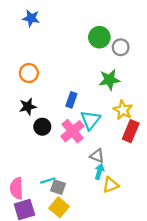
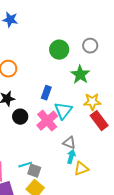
green circle: (99, 37) -> (59, 50), moved
green star: (109, 80) -> (80, 75), turned -30
yellow star: (123, 110) -> (92, 102), turned -30
red rectangle: (131, 131) -> (99, 121), turned -60

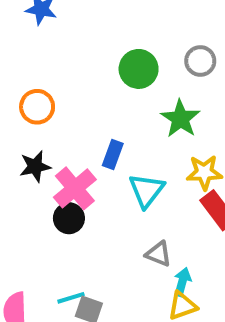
black circle: (20, 117) -> (69, 218), moved
pink cross: (47, 121) -> (75, 188), moved
cyan arrow: (71, 157) -> (182, 282), moved

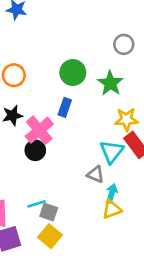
green circle: (139, 69) -> (73, 73), moved
cyan triangle: (147, 190) -> (112, 152), moved

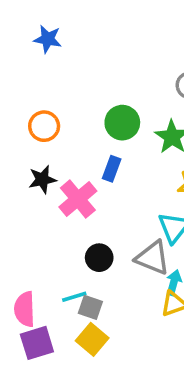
black circle: (35, 150) -> (99, 258), moved
gray triangle: (96, 174) -> (152, 258), size x1.5

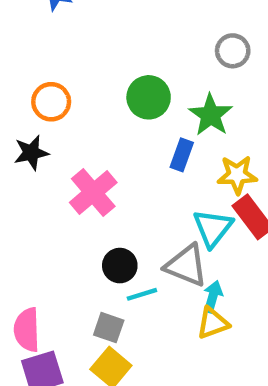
blue rectangle: (112, 169) -> (182, 155), moved
black star: (42, 179) -> (31, 153), moved
cyan line: (74, 297) -> (142, 294), moved

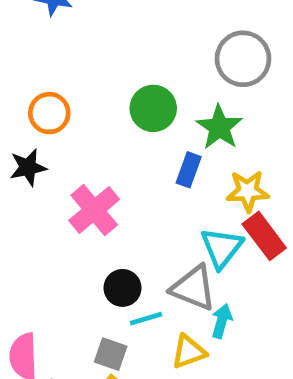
gray circle: (233, 51) -> (243, 59), size x1.5
yellow triangle: (213, 323) -> (189, 352), moved

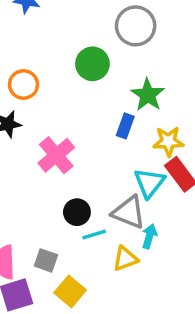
gray circle: (243, 59) -> (136, 26), moved
green circle: (153, 108) -> (92, 64), moved
gray square: (111, 354) -> (46, 260), moved

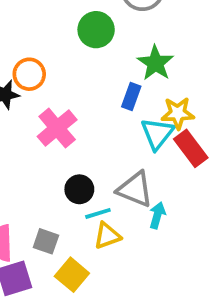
orange circle: (23, 85) -> (29, 74), moved
cyan triangle: (149, 183) -> (157, 134), moved
yellow triangle: (125, 259) -> (107, 236), moved

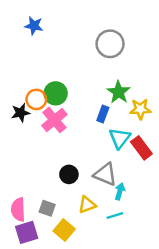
green circle: (96, 30) -> (56, 93), moved
yellow star: (178, 113) -> (140, 109), moved
pink cross: (57, 128) -> (54, 120), moved
cyan line: (98, 213) -> (115, 216), moved

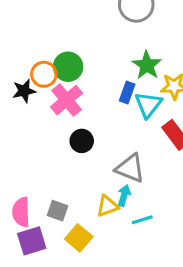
cyan triangle: (120, 138) -> (148, 105), moved
black circle: (69, 174) -> (82, 141), moved
cyan arrow: (120, 191) -> (124, 195), moved

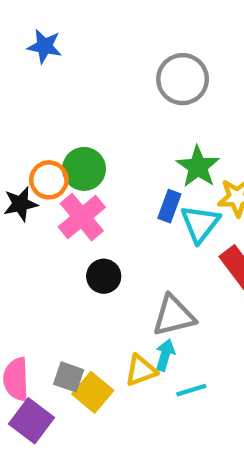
gray triangle: (130, 168) -> (174, 316), turned -36
yellow square: (79, 238) -> (93, 392), moved
purple square: (32, 241) -> (31, 421), turned -36

